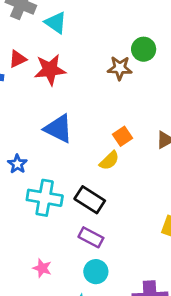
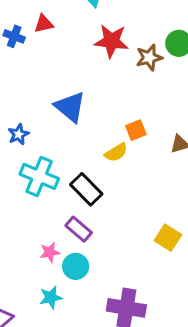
brown star: (120, 68) -> (149, 58), turned -30
red star: (50, 70) -> (111, 41), moved
pink star: (42, 268) -> (50, 252), moved, turned 30

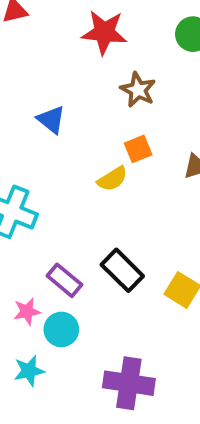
brown star: (149, 58) -> (138, 90), moved, turned -30
blue triangle: (70, 107) -> (51, 120), size x0.7
black rectangle: (86, 189) -> (122, 270), moved

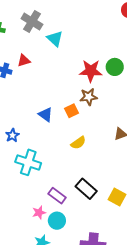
red star: (104, 32) -> (91, 71), moved
brown star: (138, 90) -> (89, 97), turned -30
orange square: (138, 149) -> (72, 111), moved

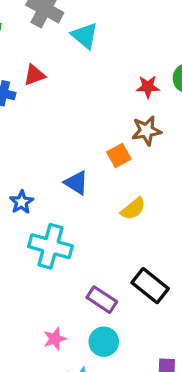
red star: (91, 71) -> (148, 87), size x0.6
blue triangle: (45, 115) -> (76, 183), moved
pink star: (39, 213) -> (55, 339), moved

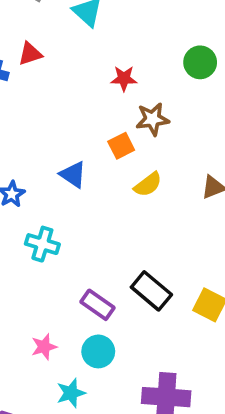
red star: (148, 87) -> (124, 78), moved
yellow semicircle: (133, 209) -> (148, 185), moved
cyan cross: (51, 246) -> (42, 244), size x0.7

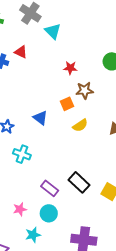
red triangle: (30, 54) -> (21, 52), turned 40

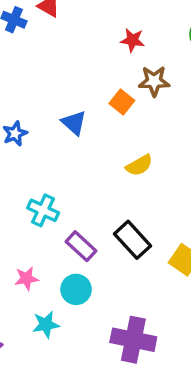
orange square: (67, 104) -> (122, 102), turned -32
yellow semicircle: (80, 125) -> (139, 165), moved
cyan cross: (22, 154) -> (43, 210), moved

